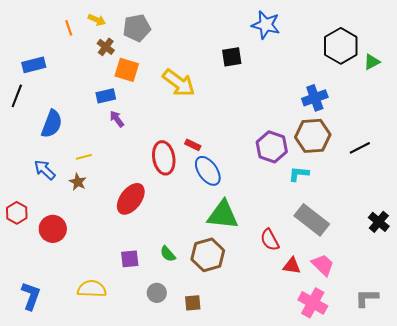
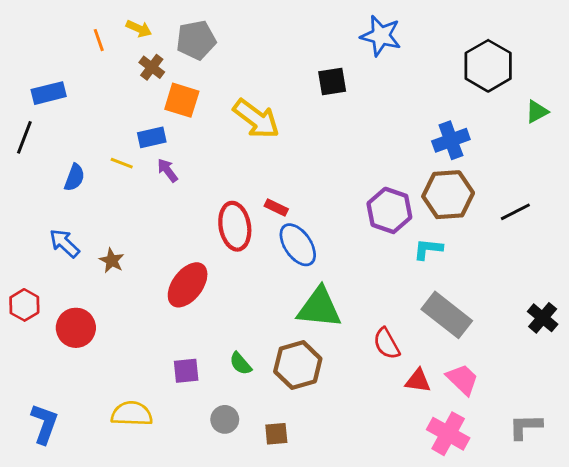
green triangle: (372, 62) -> (537, 112), moved
blue semicircle: (52, 124) -> (74, 177), size x0.7
yellow line: (84, 157) -> (122, 163), moved, turned 35

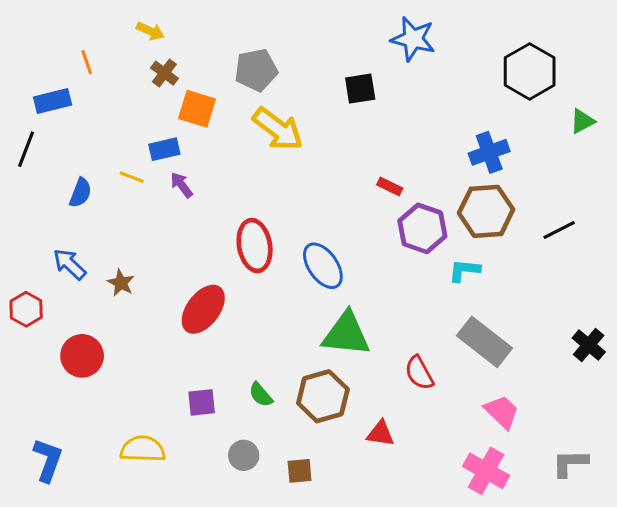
orange line: (99, 40) -> (87, 62), moved
gray pentagon: (196, 40) -> (256, 70), moved
red rectangle: (276, 208) -> (390, 186), moved
red hexagon: (24, 305) -> (26, 309), moved
red triangle: (418, 381) -> (380, 434), moved

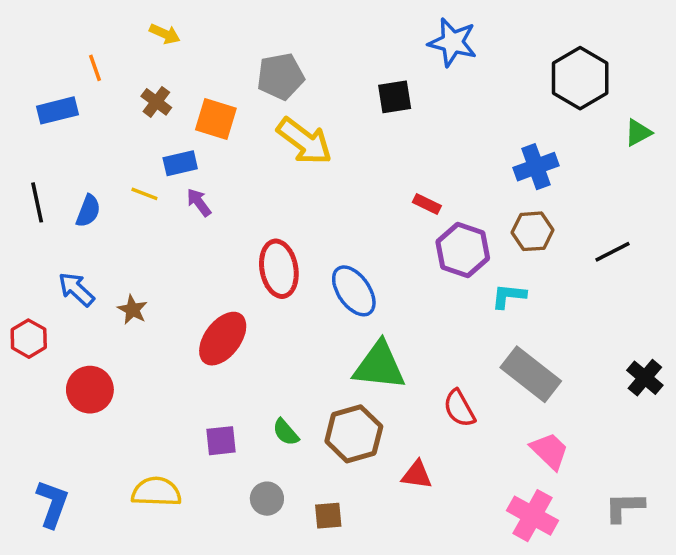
brown cross: (164, 73) -> (156, 102), moved
black line: (26, 149) -> (37, 202), moved, turned -33
brown hexagon: (486, 211) -> (533, 231), size x0.7

